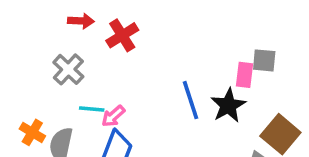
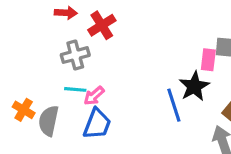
gray cross: (68, 69) -> (75, 55), moved, turned 32
blue line: (191, 100) -> (174, 105), moved

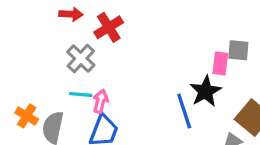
gray cross: (75, 55) -> (81, 59), turned -32
pink arrow: (94, 96) -> (100, 101), turned 145

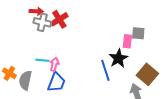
gray cross: (81, 59) -> (42, 22), moved, turned -30

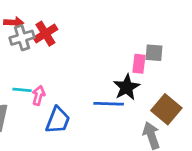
gray cross: (42, 22) -> (22, 38), turned -30
blue line: (105, 70) -> (109, 104), turned -70
blue trapezoid: (56, 82) -> (58, 120), moved

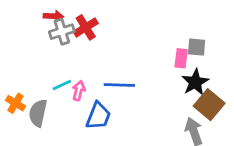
black star: (127, 87) -> (195, 82), moved
cyan line: (22, 90) -> (62, 85), turned -30
blue line: (109, 104) -> (119, 85), moved

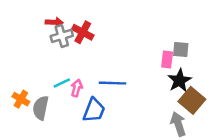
red cross: (86, 27) -> (83, 32), turned -30

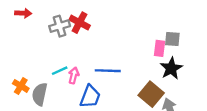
red arrow: (54, 22) -> (23, 13), moved
brown square: (192, 100) -> (151, 94), moved

